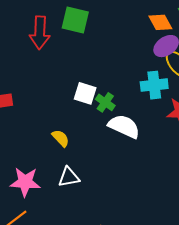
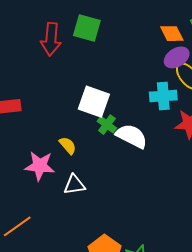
white square: (85, 93) -> (94, 102), size x1.4
green cross: (105, 102) -> (107, 125), moved
pink star: (25, 182) -> (40, 166), moved

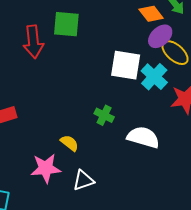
cyan cross: (163, 96) -> (154, 77), turned -32
white square: (94, 102) -> (126, 65), moved
white semicircle: (132, 136) -> (143, 137), moved

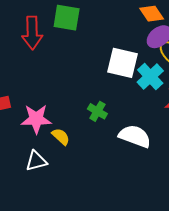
pink star: (46, 168) -> (36, 119), moved
white triangle: (83, 180) -> (36, 161), moved

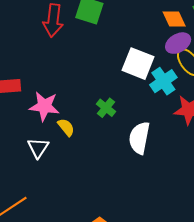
white semicircle: (135, 136) -> (139, 138), turned -108
white triangle: (36, 161) -> (38, 148), turned -50

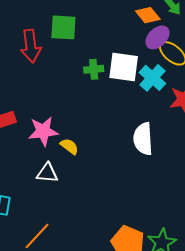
green cross: (106, 108) -> (94, 69), moved, turned -30
white triangle: (38, 148) -> (47, 173), turned -45

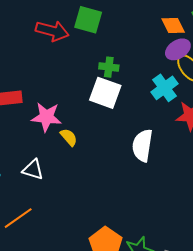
red arrow: (31, 46) -> (52, 31), turned -80
white square: (124, 67) -> (105, 93), moved
white triangle: (47, 173) -> (33, 170), moved

